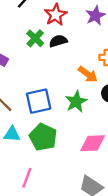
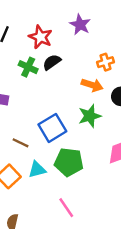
green star: (76, 102) -> (90, 116), turned 30
pink line: (27, 178) -> (66, 208), turned -36

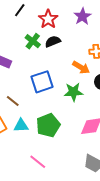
blue square: (52, 128) -> (42, 82), moved
green pentagon: (69, 162) -> (48, 125), turned 30
pink line: (66, 208) -> (38, 162), turned -30

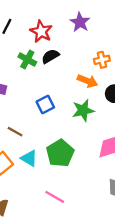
blue square: (42, 82) -> (45, 104), size x0.7
cyan triangle: (21, 126) -> (29, 158), turned 42

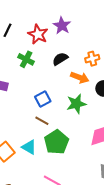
purple star: (80, 22) -> (62, 26), moved
black semicircle: (50, 56) -> (60, 59), moved
brown line: (15, 132) -> (42, 121), moved

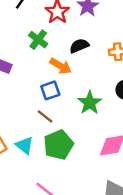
orange arrow: (80, 78) -> (60, 66), moved
green star: (76, 104) -> (90, 103), turned -30

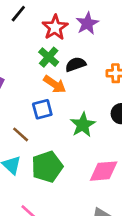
green cross: (38, 40) -> (49, 57), moved
brown line: (45, 116) -> (21, 134), moved

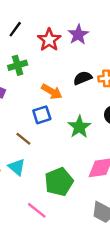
green cross: (49, 57) -> (18, 65), moved, turned 36
black semicircle: (76, 64) -> (83, 78), moved
green pentagon: (47, 167) -> (59, 182), moved

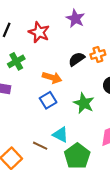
purple star: (78, 35) -> (75, 19), moved
brown line: (23, 139) -> (40, 146), moved
cyan triangle: (17, 167) -> (60, 135), moved

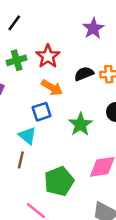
red star: (39, 32) -> (48, 56), moved
cyan triangle: (60, 135) -> (27, 136), moved
brown line: (40, 146) -> (21, 160), turned 64

